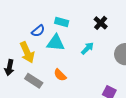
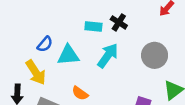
cyan rectangle: (62, 22) -> (93, 26), moved
cyan arrow: (87, 48) -> (108, 56), size x1.5

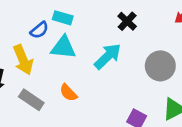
cyan rectangle: (93, 26) -> (63, 18), moved

